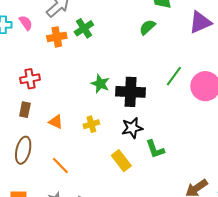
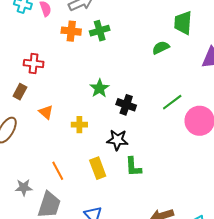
black cross: (131, 92) -> (126, 105), size x0.7
orange line: (60, 166) -> (58, 171), moved

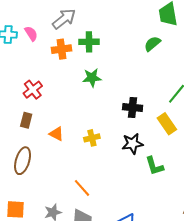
green cross: (100, 31) -> (89, 42), turned 30
red cross: (34, 63) -> (33, 90), turned -30
green star: (99, 88) -> (92, 78), moved, turned -30
yellow rectangle: (98, 168) -> (167, 124), moved

